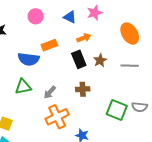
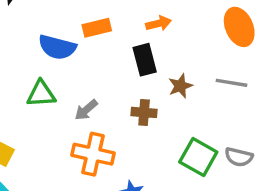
brown star: (100, 60) -> (180, 86), moved
orange cross: (57, 117) -> (93, 154), turned 30

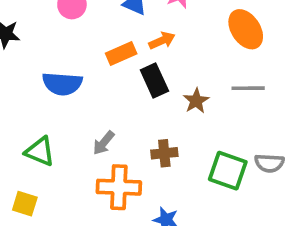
orange rectangle: (97, 28) -> (121, 53), moved
green triangle: (41, 94) -> (40, 152), moved, turned 36
brown cross: (144, 112) -> (164, 153), moved

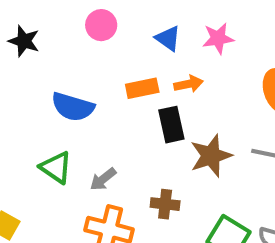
brown star: (196, 101) -> (211, 156), size x1.5
green triangle: (40, 152) -> (56, 168), moved

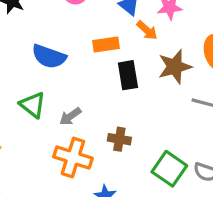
orange arrow: (189, 84) -> (147, 30), moved, turned 50
brown star: (211, 156) -> (175, 67), moved

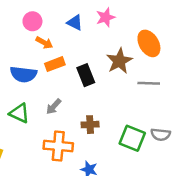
orange arrow: (147, 30) -> (44, 43), moved
orange rectangle: (106, 44) -> (55, 64), moved
gray arrow: (70, 116) -> (54, 107), moved

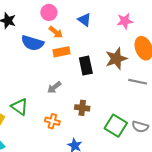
pink star: (106, 17) -> (125, 21), moved
blue semicircle: (23, 74) -> (32, 43), moved
green triangle: (19, 113) -> (20, 107), moved
orange cross: (58, 146) -> (52, 121), size x0.6

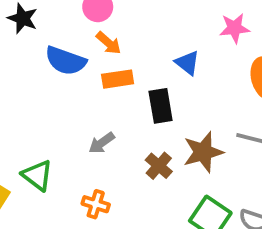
blue triangle: (84, 20) -> (187, 63), moved
brown star: (116, 59) -> (203, 152), moved
brown cross: (82, 108) -> (159, 166), moved, turned 32

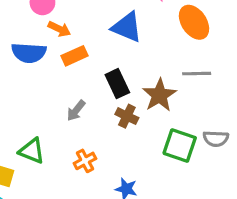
blue triangle: (187, 63) -> (127, 27), size x1.5
black rectangle: (161, 106) -> (117, 84), moved
orange cross: (96, 204) -> (85, 161), turned -30

